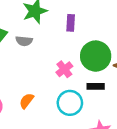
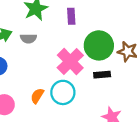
pink cross: (64, 69) -> (70, 61), size x1.6
cyan circle: (70, 103) -> (63, 92), moved

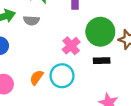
pink cross: (70, 61) -> (71, 46), size x0.7

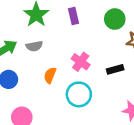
green circle: (100, 32) -> (115, 19), moved, size x0.7
orange semicircle: (37, 77) -> (50, 75), moved

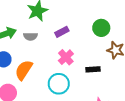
purple rectangle: (74, 16) -> (62, 32), moved, turned 64
orange semicircle: (50, 75) -> (24, 70), moved, size x1.5

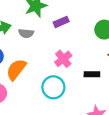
purple rectangle: (62, 32) -> (61, 22), moved

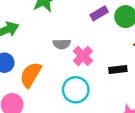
purple rectangle: (61, 22) -> (99, 13), moved
gray semicircle: (26, 33) -> (62, 44), moved

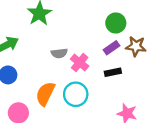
purple rectangle: (99, 13) -> (111, 48), moved
orange semicircle: (31, 75) -> (45, 94), moved

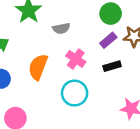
gray semicircle: (59, 53) -> (61, 28), moved
orange semicircle: (45, 94) -> (38, 67), moved

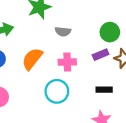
pink cross: (76, 59) -> (67, 62), turned 36
black rectangle: (112, 66) -> (104, 90), moved

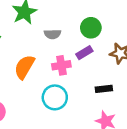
green circle: (110, 32) -> (91, 28), moved
purple rectangle: (101, 55) -> (84, 53), moved

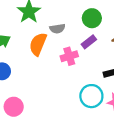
orange semicircle: (24, 67) -> (38, 44), moved
cyan circle: (55, 97) -> (91, 96), moved

